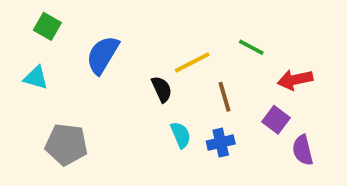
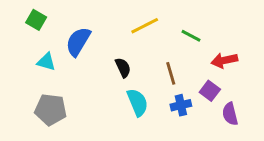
yellow line: (192, 63) -> (145, 26), moved
cyan triangle: (36, 78) -> (46, 62), moved
cyan semicircle: (181, 135) -> (137, 102), size x1.4
blue cross: (221, 143) -> (181, 105), moved

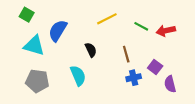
red arrow: (224, 60) -> (166, 31), moved
cyan triangle: (46, 62) -> (34, 46), size x1.5
cyan semicircle: (137, 102) -> (78, 76), moved

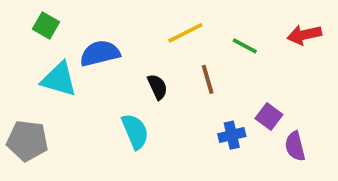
blue semicircle: (58, 31) -> (100, 53), turned 45
red arrow: (166, 31) -> (304, 35), moved
brown line: (126, 54) -> (208, 79), moved
gray pentagon: (37, 81) -> (27, 141), moved

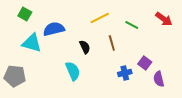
red arrow: (304, 35) -> (164, 19), turned -132

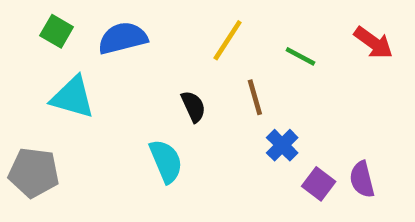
yellow line: (100, 18) -> (228, 40), turned -30
blue semicircle: (54, 29) -> (123, 38), moved
purple square: (145, 63) -> (319, 184), moved
blue cross: (125, 73) -> (282, 145), moved, turned -32

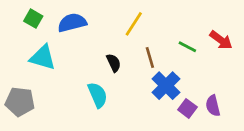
red arrow: (373, 43) -> (221, 40), moved
green line: (300, 56) -> (187, 47), moved
blue cross: (282, 145) -> (166, 86), size x1.5

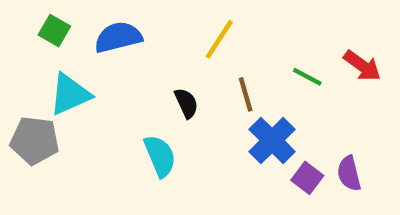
cyan triangle: (43, 57) -> (70, 94), turned -40
gray pentagon: (20, 102) -> (35, 140), moved

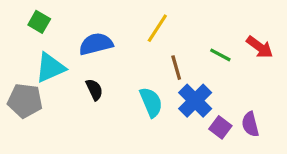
blue semicircle: (118, 37) -> (96, 44), moved
black semicircle: (186, 103) -> (94, 90), moved
cyan semicircle: (160, 156) -> (151, 102), moved

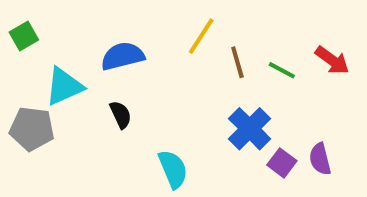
green square: (39, 22) -> (24, 36), moved, turned 30
brown line: (176, 68) -> (237, 62), moved
cyan semicircle: (151, 102) -> (173, 169), moved

